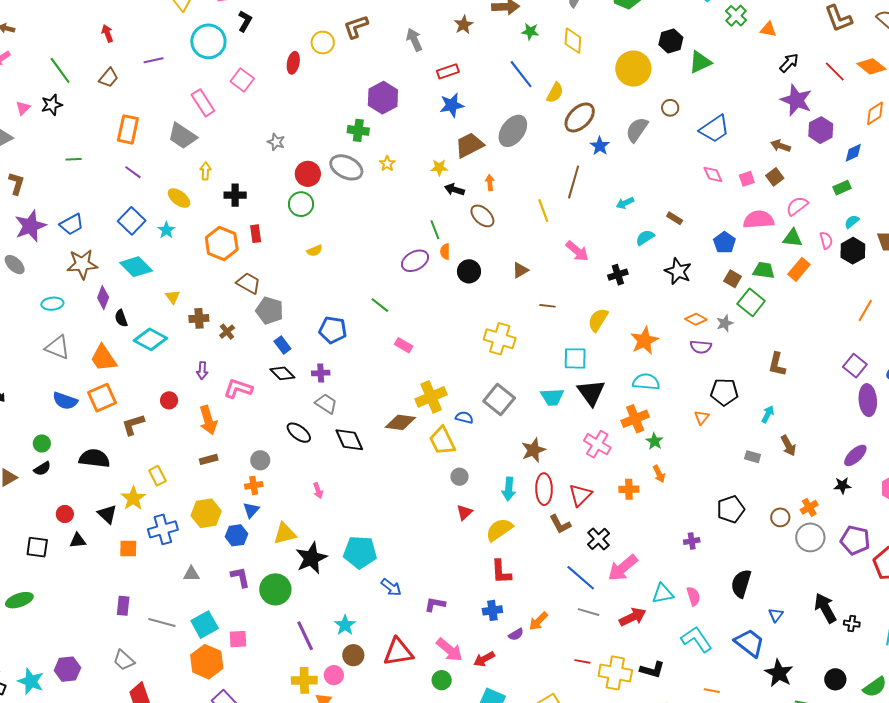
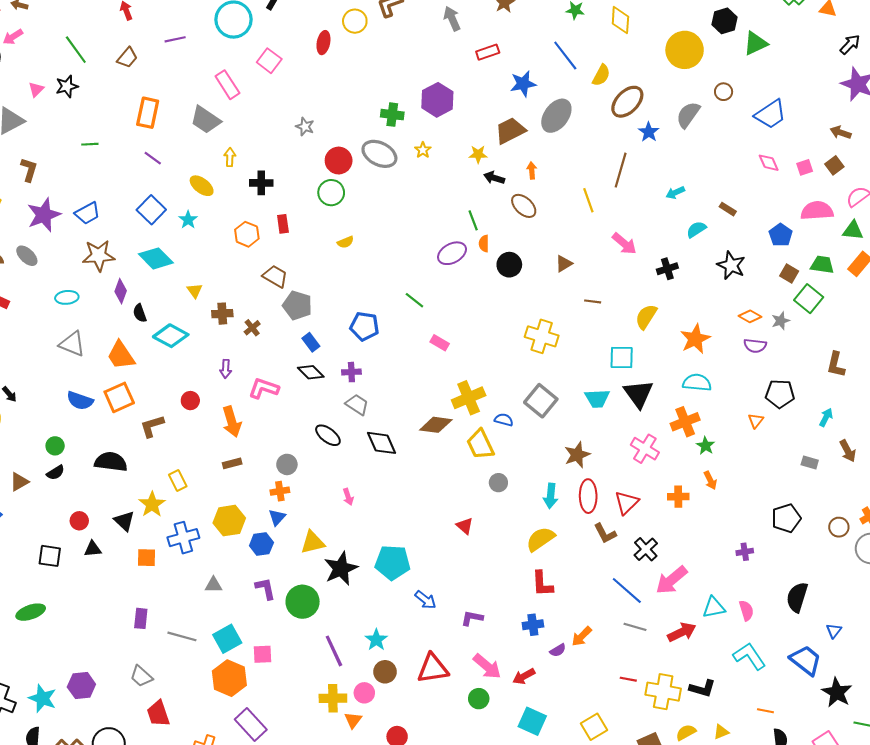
purple hexagon: (383, 98) -> (437, 100), moved
blue star: (452, 105) -> (523, 84), moved
orange hexagon: (222, 244) -> (247, 234), size x0.7
red triangle: (464, 512) -> (465, 526), moved, turned -36

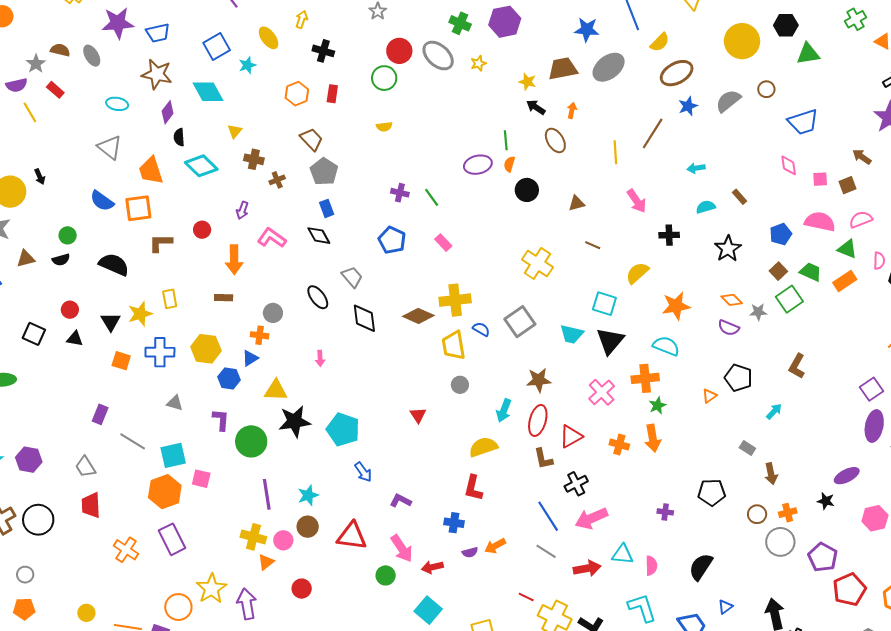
blue pentagon: (364, 326) -> (392, 240), moved
purple cross: (351, 372) -> (400, 193), moved
brown arrow: (848, 451) -> (771, 474), moved
orange arrow: (710, 480) -> (653, 438), size x1.5

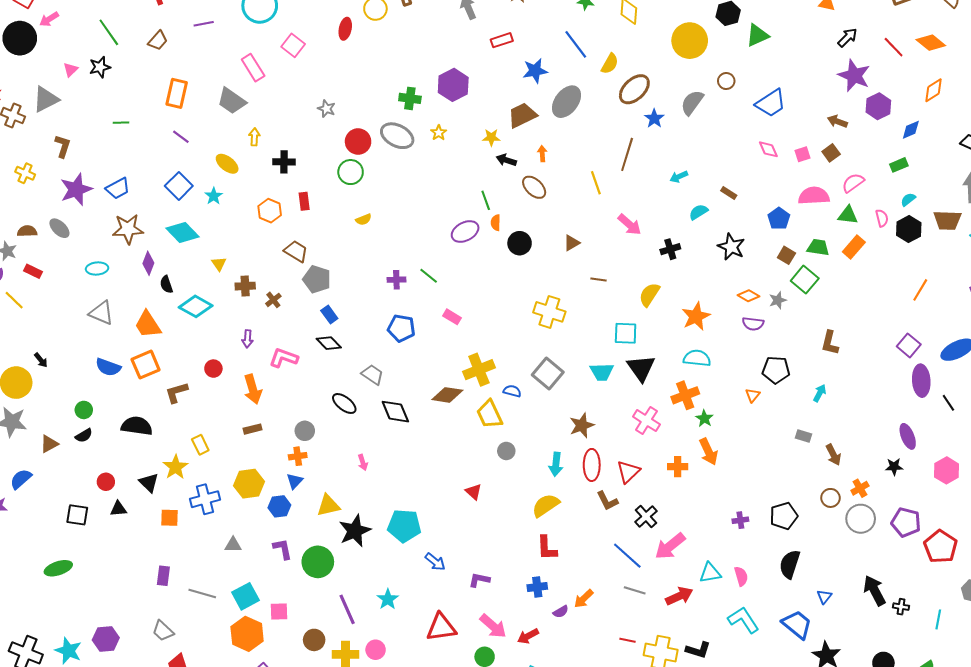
purple ellipse: (847, 476) -> (908, 436), turned -70
black pentagon: (712, 492) -> (784, 516), moved
brown circle: (308, 527) -> (314, 640), moved

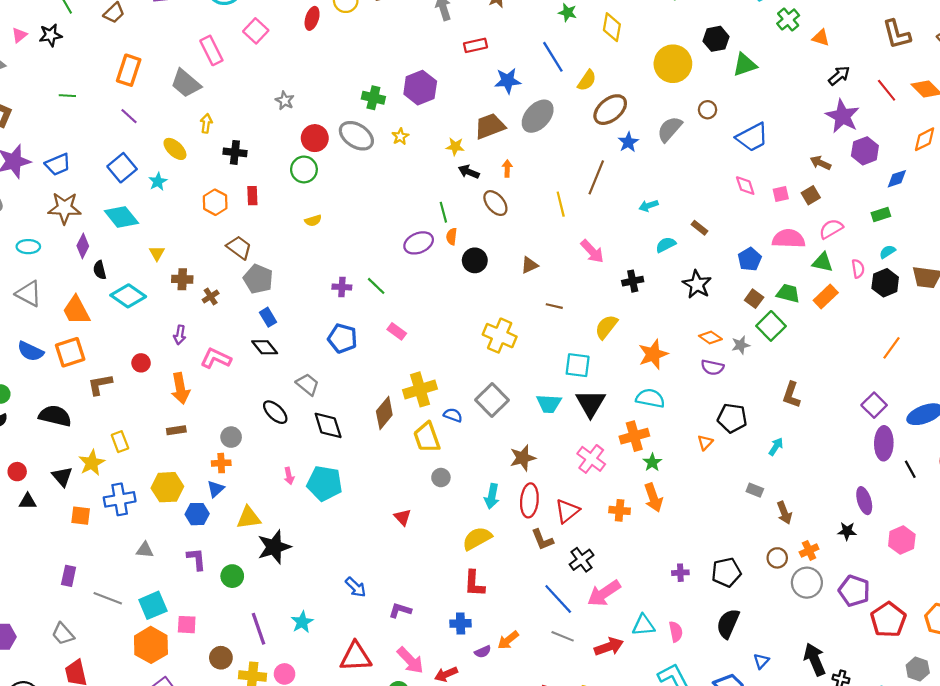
brown diamond: (447, 395) -> (384, 413), turned -64
cyan pentagon: (404, 526) -> (325, 483), moved
green circle: (318, 562) -> (232, 576), size x0.7

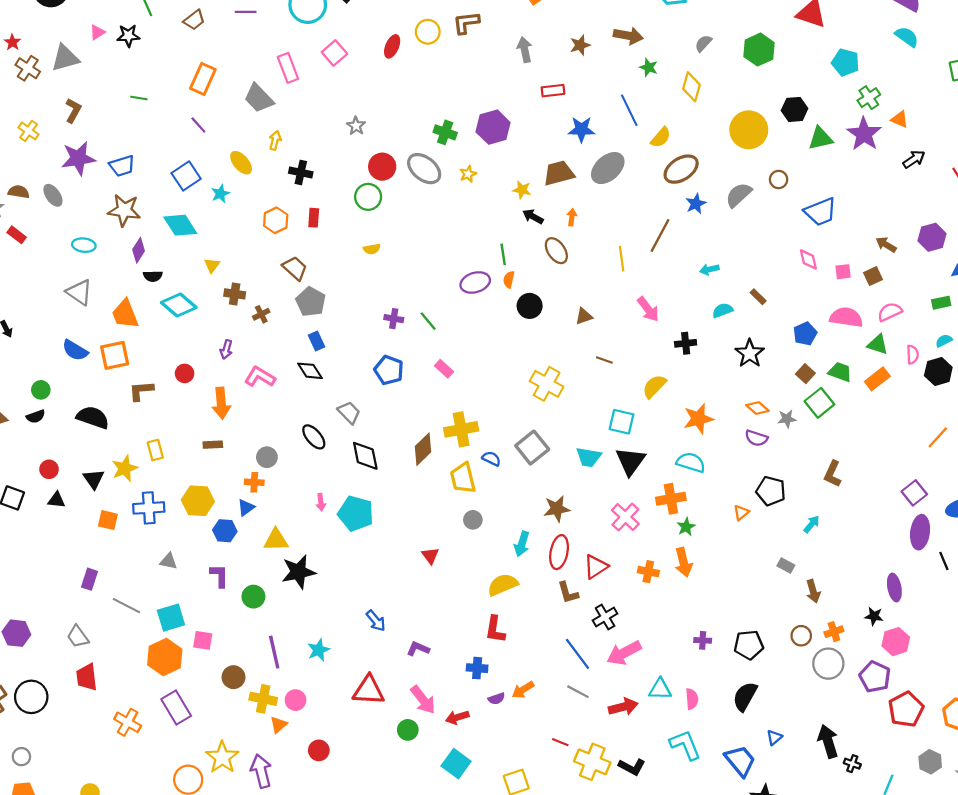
purple star: (843, 116) -> (864, 134), moved
black semicircle: (100, 270) -> (153, 276), turned -84
pink hexagon: (902, 540) -> (896, 642), moved

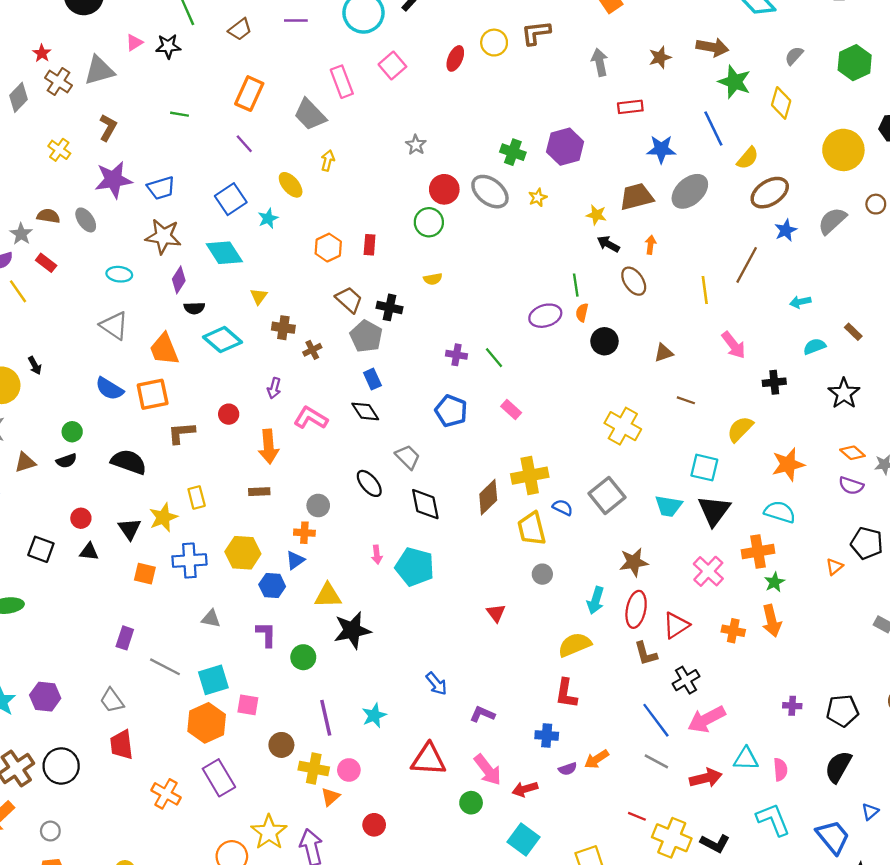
green star: (649, 67) -> (735, 82), size x1.6
black cross: (301, 173) -> (390, 307), moved

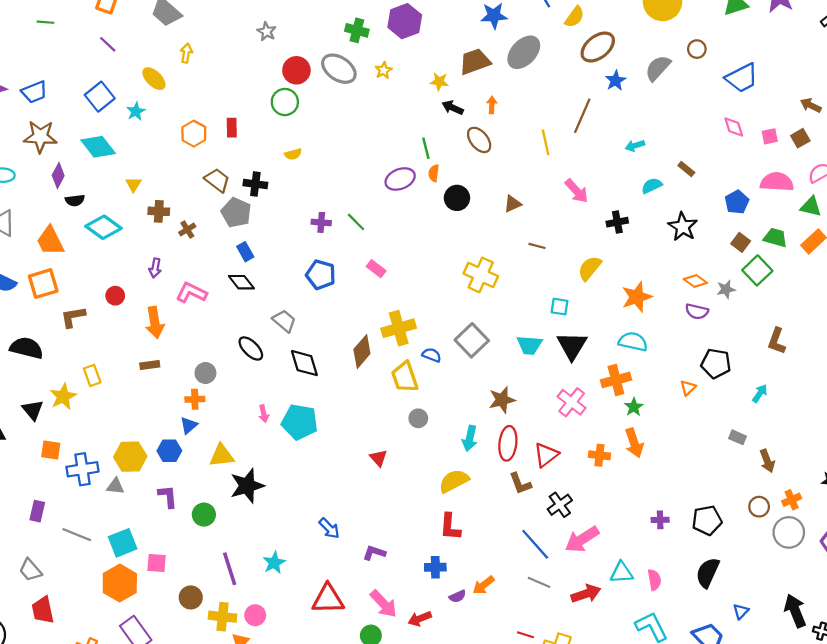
cyan square: (704, 468) -> (560, 307), size x0.7
yellow hexagon: (243, 553) -> (130, 457), moved
blue cross: (189, 560) -> (82, 469), moved

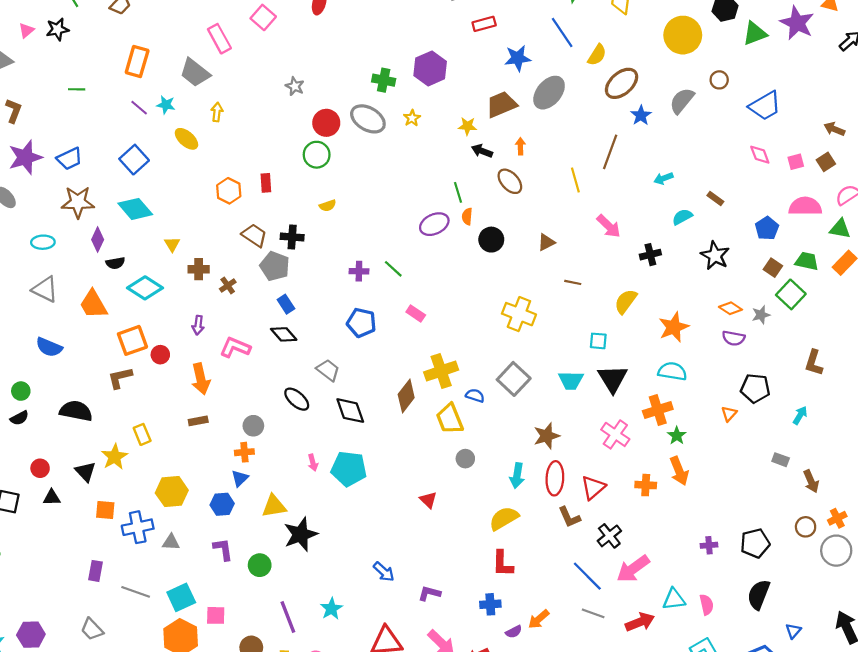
cyan star: (136, 111) -> (166, 105), moved, turned -30
orange square: (43, 284) -> (132, 340), moved
yellow hexagon: (130, 457) -> (172, 492), moved

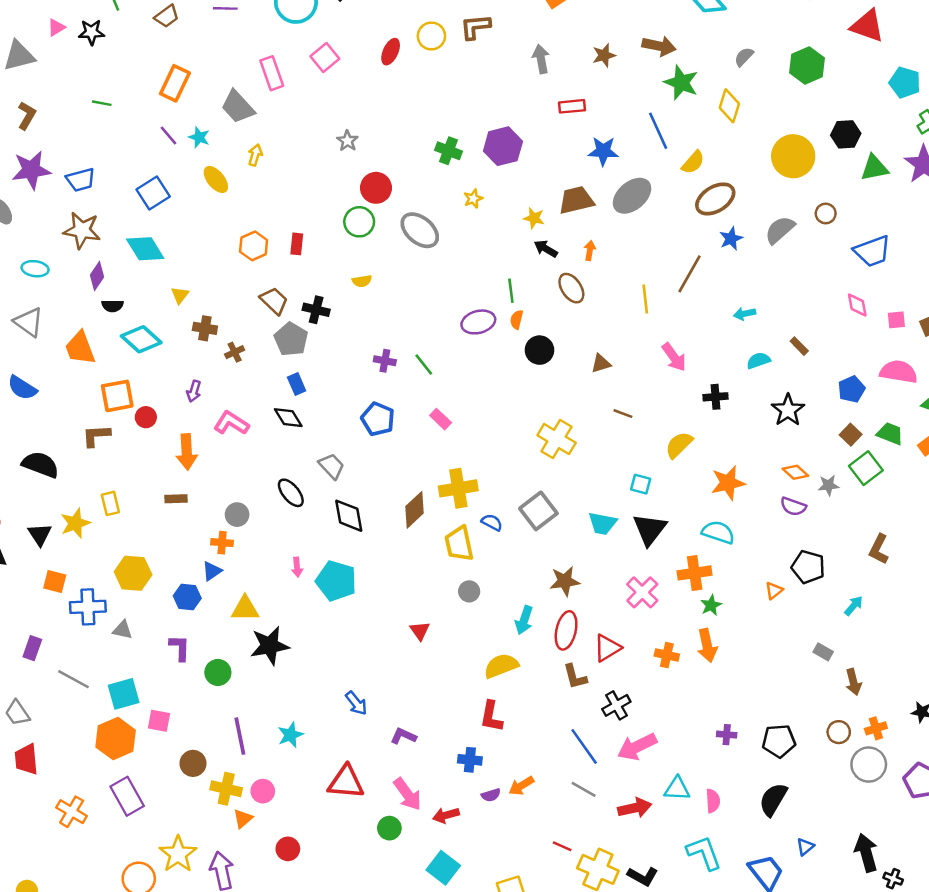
gray ellipse: (368, 119) -> (420, 230), moved

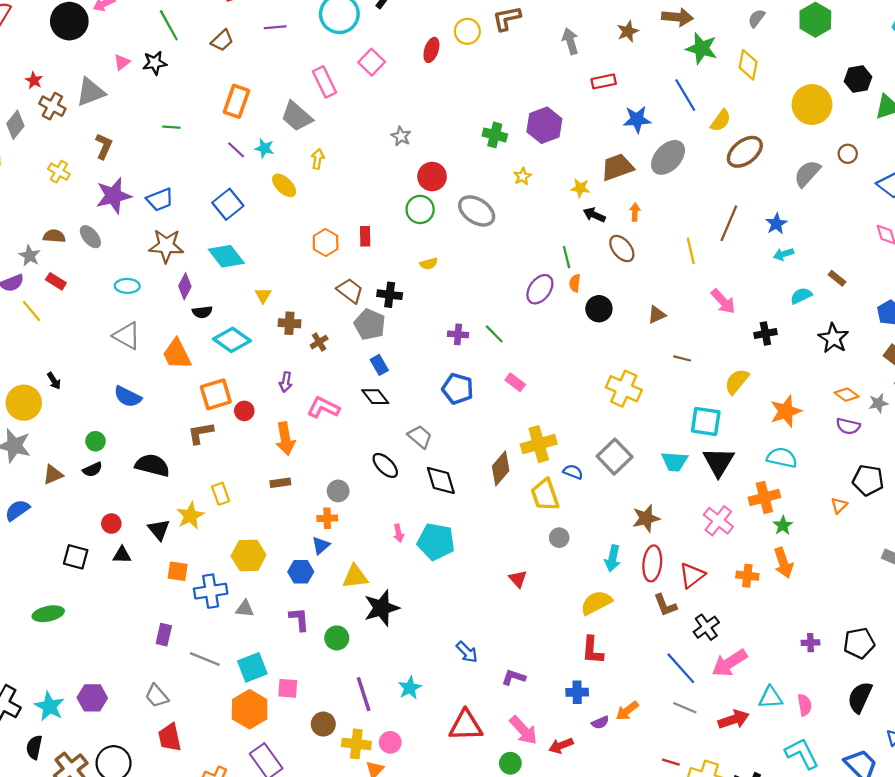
blue star: (731, 239) -> (776, 224), moved
purple ellipse: (478, 322) -> (540, 289), turned -32
cyan square: (641, 484) -> (706, 421), size x1.6

